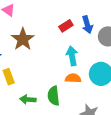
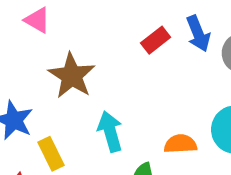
cyan arrow: (72, 56) -> (110, 131), moved

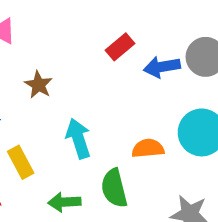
blue arrow: (198, 34) -> (162, 67), moved, turned 104
brown star: (72, 76) -> (39, 85), size x0.6

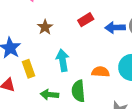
red rectangle: (120, 47) -> (86, 20), moved

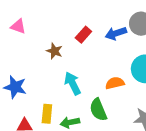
brown star: (45, 27) -> (54, 51), moved
yellow rectangle: (28, 69) -> (47, 114), moved, turned 42

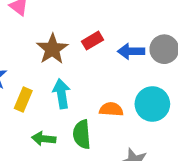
brown star: (54, 51) -> (52, 49), size x1.5
yellow rectangle: (47, 114) -> (23, 100), moved

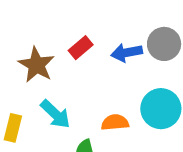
cyan arrow: (61, 94) -> (55, 114), turned 152

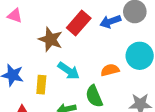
red rectangle: (81, 48) -> (79, 23), size x1.5

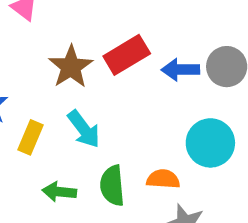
orange semicircle: (110, 70) -> (163, 179), moved

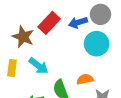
yellow rectangle: (31, 137) -> (12, 68), moved
cyan circle: (210, 143) -> (97, 44), moved

